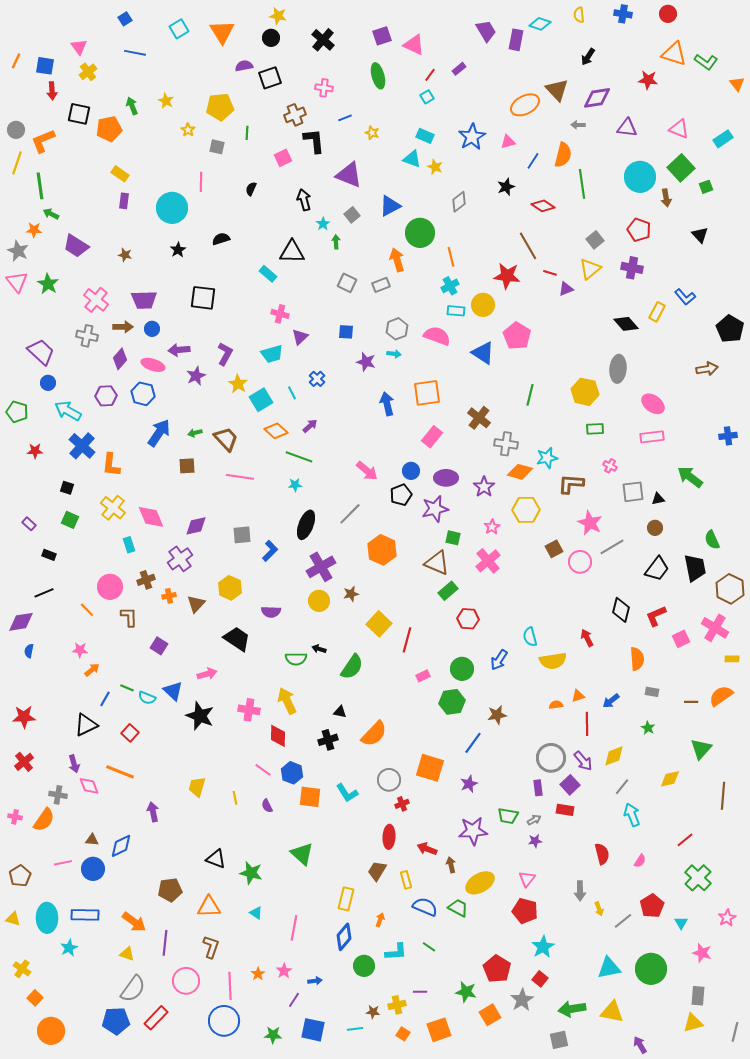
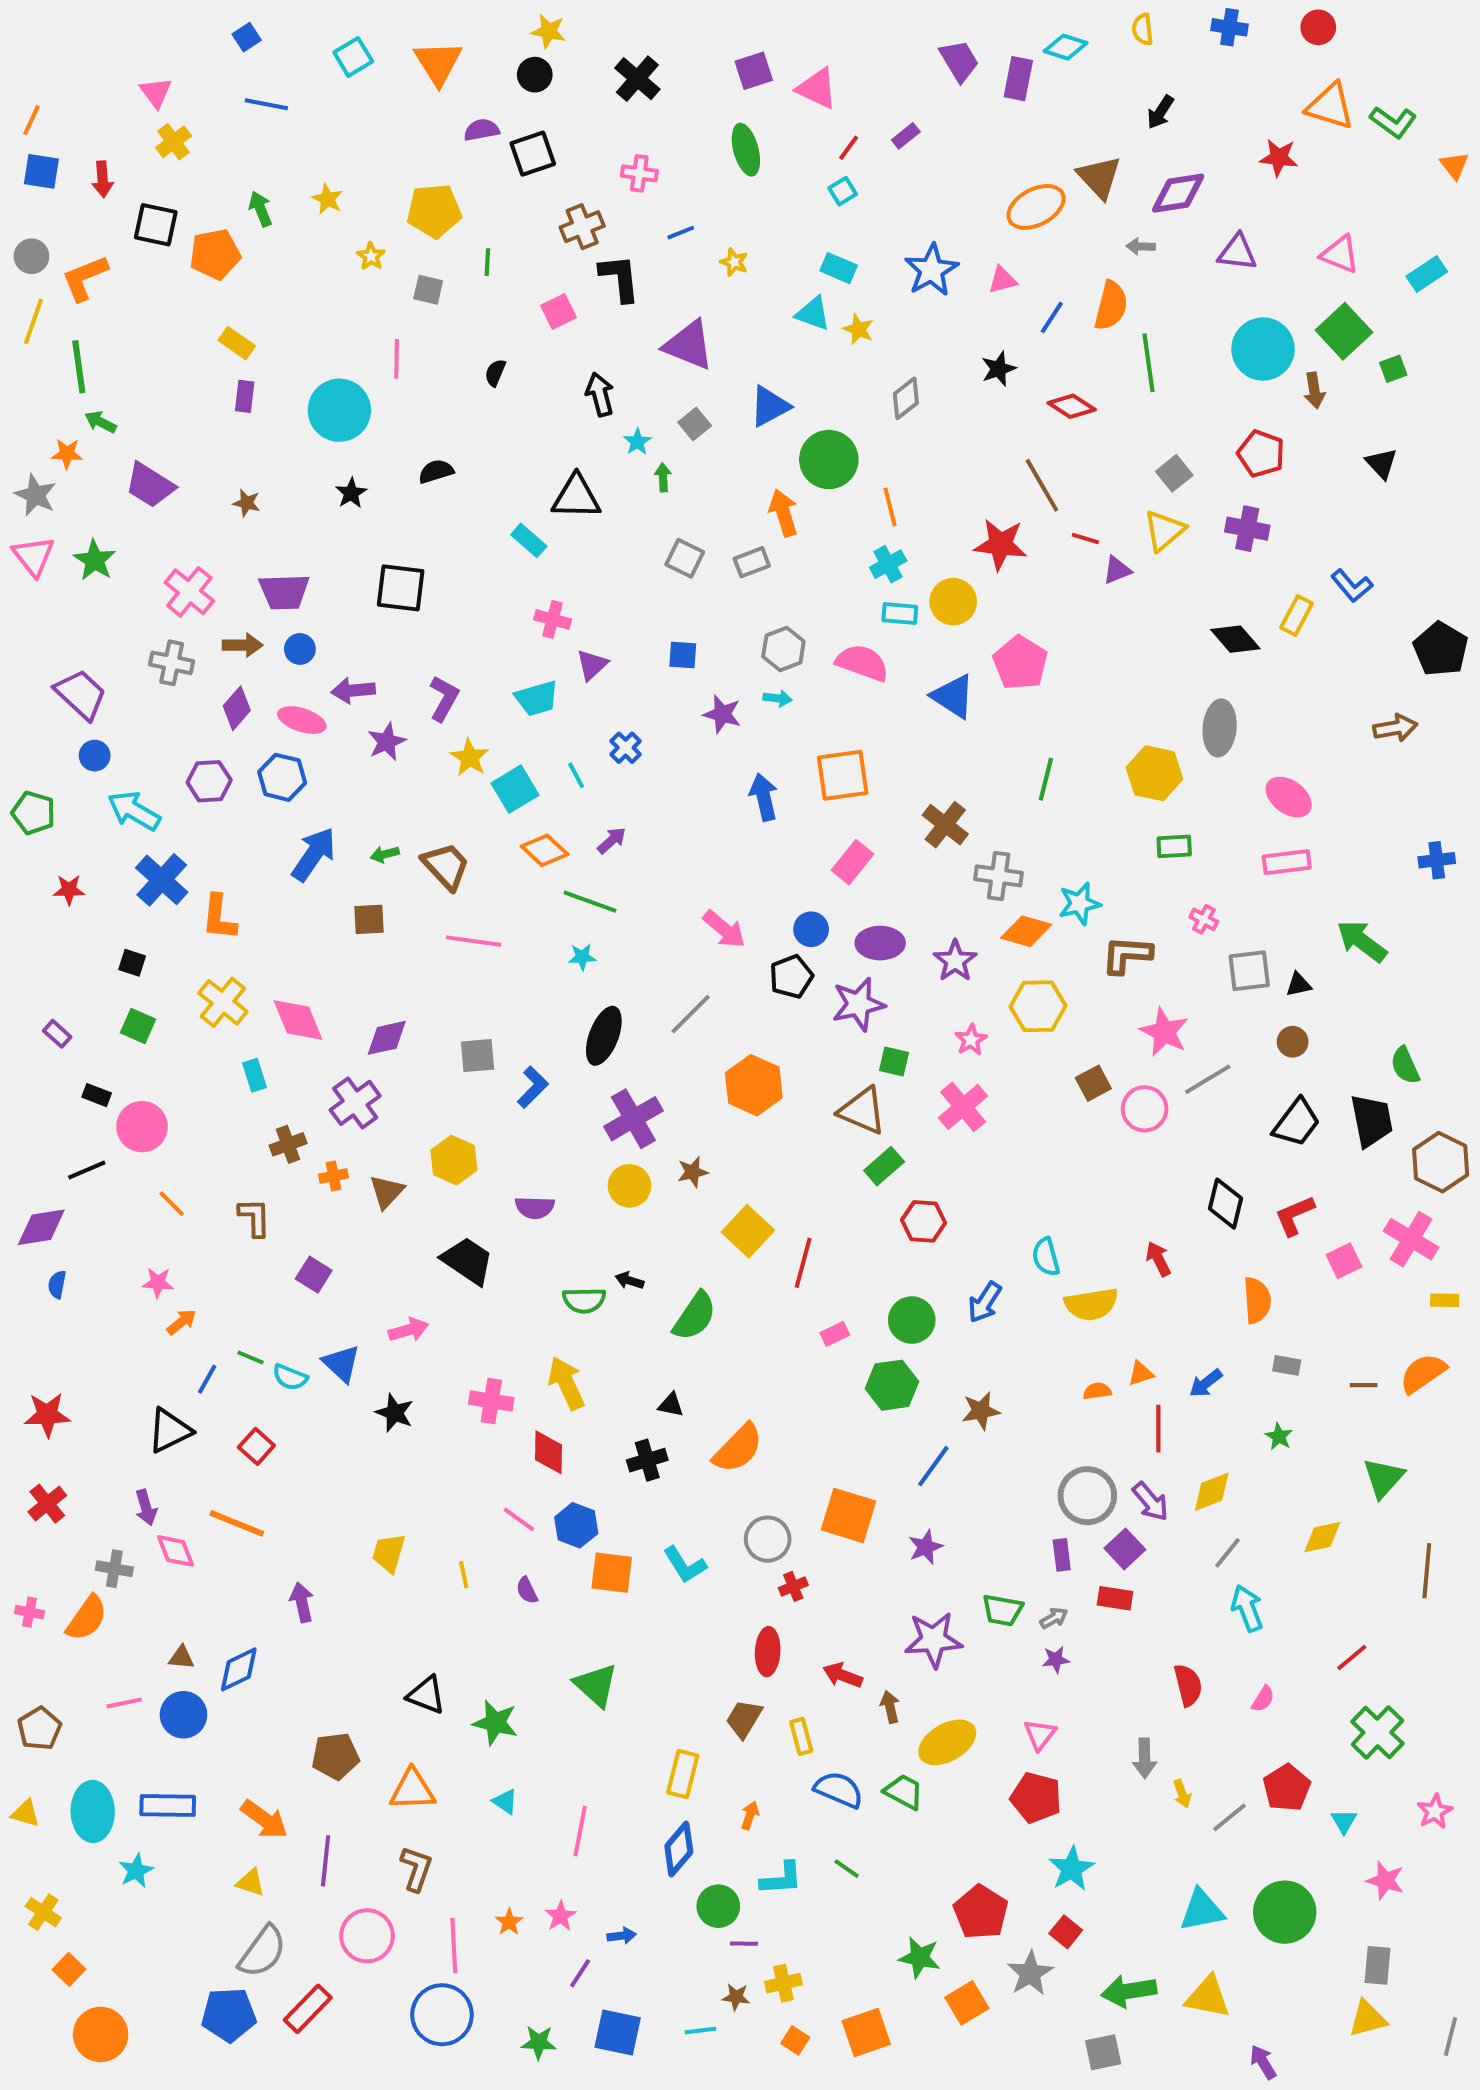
blue square: (45, 66) -> (41, 171), moved
pink circle: (110, 587) -> (142, 1127), moved
black star: (200, 716) -> (395, 1413), size x0.7
purple line: (420, 992) -> (744, 1944), moved

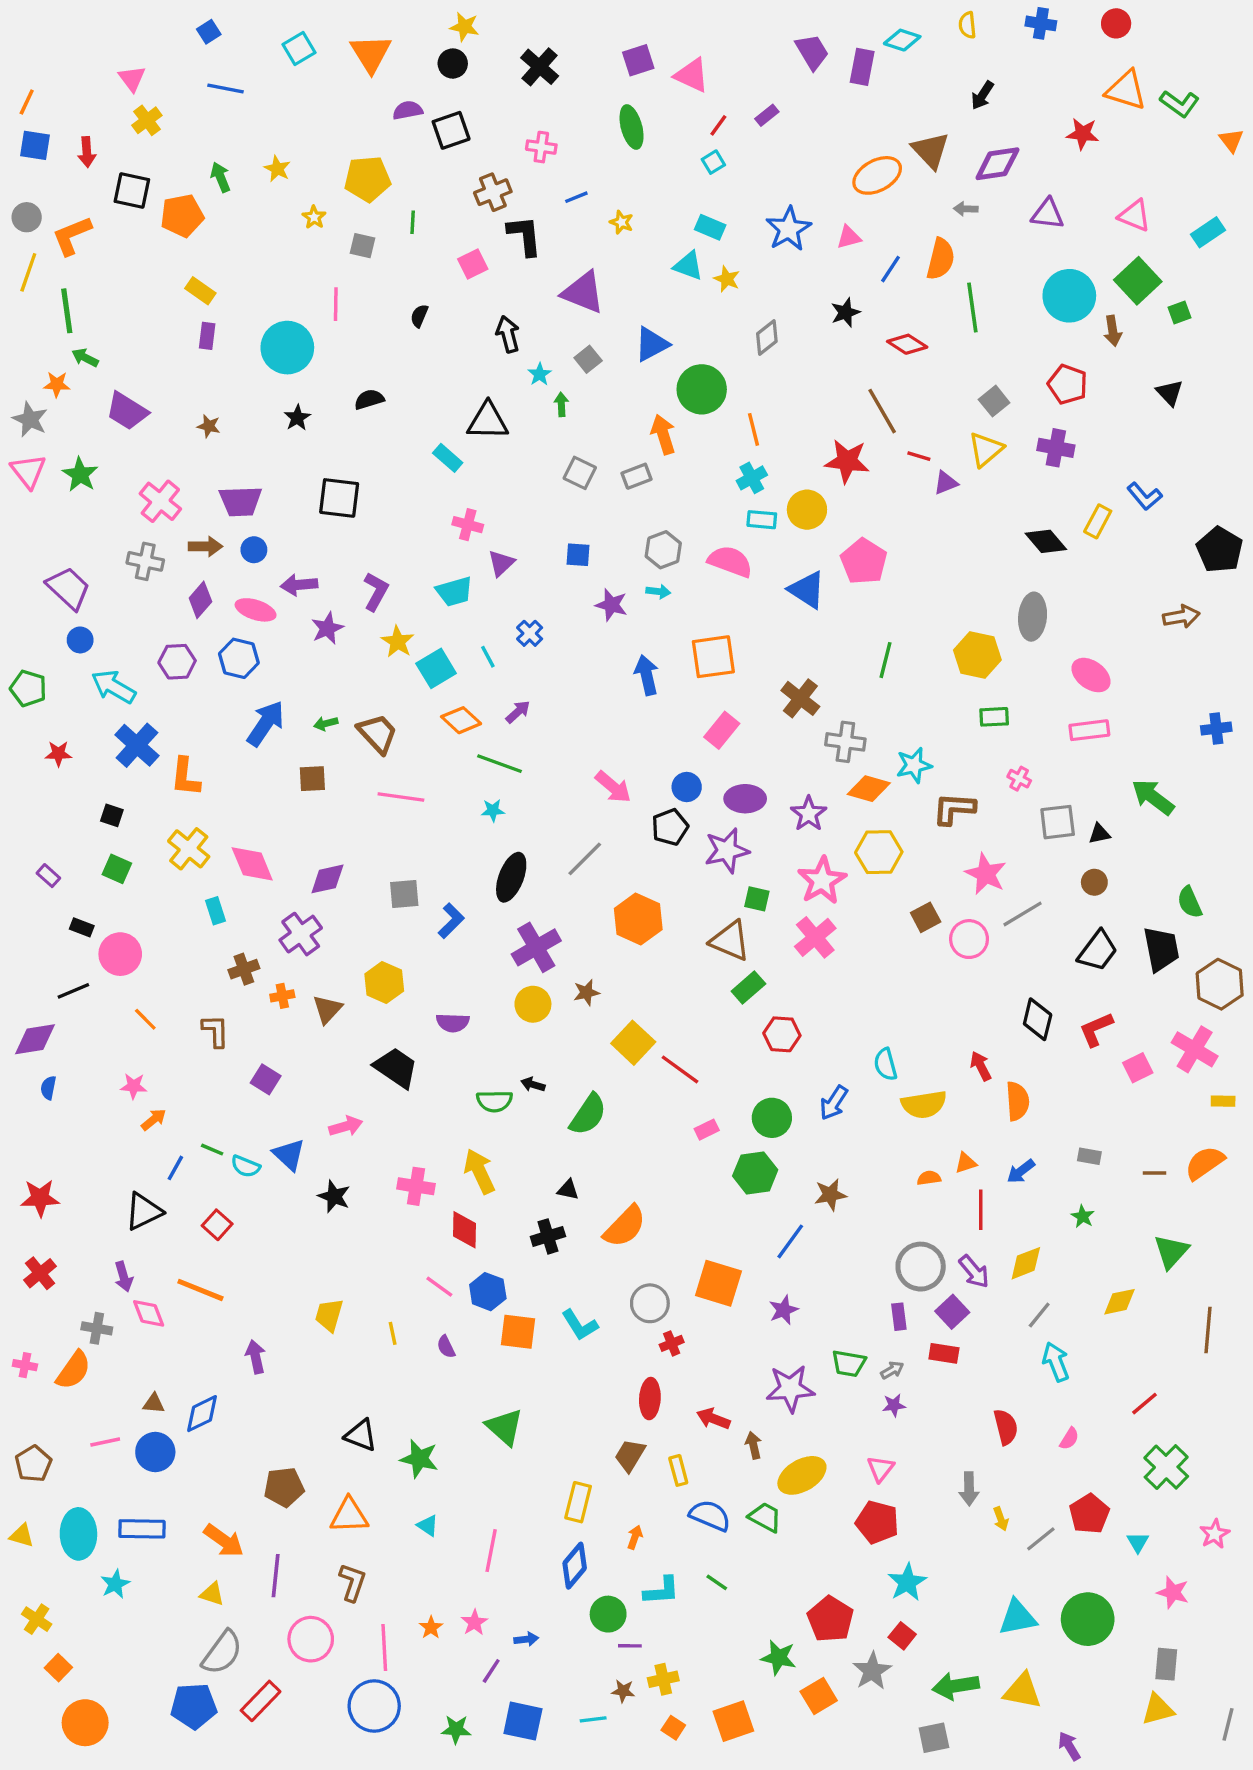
pink star: (971, 1040) -> (822, 881), size x1.8
red line: (803, 1263) -> (680, 1069), turned -69
orange semicircle: (1257, 1300) -> (1017, 1101), moved

